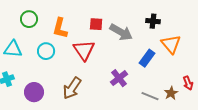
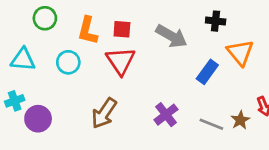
red square: (96, 24) -> (122, 29), moved
purple cross: (119, 78) -> (166, 115), moved
purple circle: (34, 92) -> (38, 119), moved

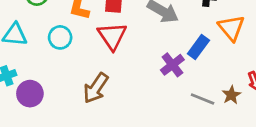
purple cross: (166, 115) -> (172, 65), moved

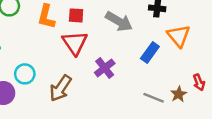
cyan circle: (60, 37) -> (25, 74), moved
purple cross: (172, 65) -> (105, 68), moved

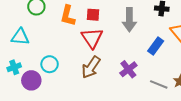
gray arrow: (119, 21) -> (129, 20), turned 60
purple cross: (105, 68) -> (128, 69), moved
brown arrow: (61, 88) -> (91, 67), moved

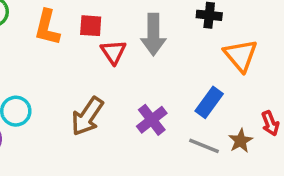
red triangle: (92, 38) -> (113, 52), moved, size x0.7
blue rectangle: (156, 46) -> (209, 102), moved

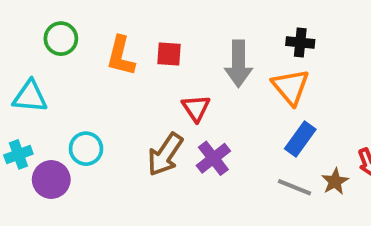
red triangle: (113, 52) -> (196, 108), moved
orange triangle: (241, 55) -> (291, 87), moved
purple cross: (152, 120) -> (213, 158), moved

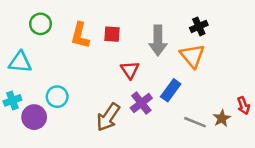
black cross: (300, 42) -> (199, 26), turned -30
blue rectangle: (300, 139) -> (171, 90), moved
brown arrow: (165, 154) -> (108, 117), moved

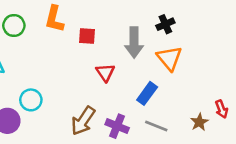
black cross: (199, 26) -> (165, 24), moved
orange L-shape: (80, 35) -> (54, 19), moved
purple cross: (141, 103) -> (117, 126), moved, turned -30
gray line: (195, 122) -> (156, 126), moved

